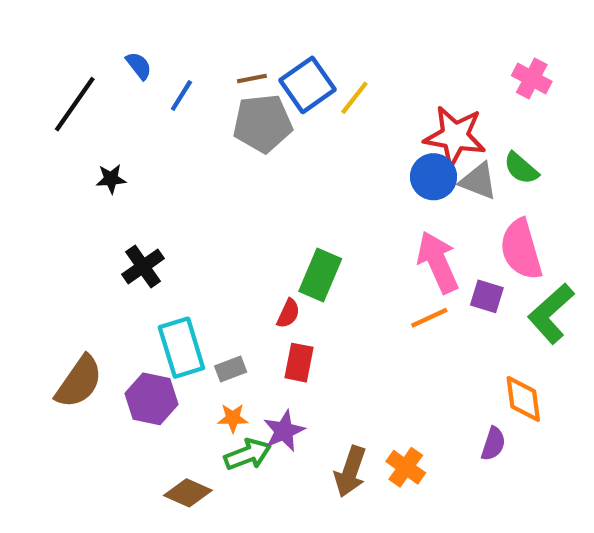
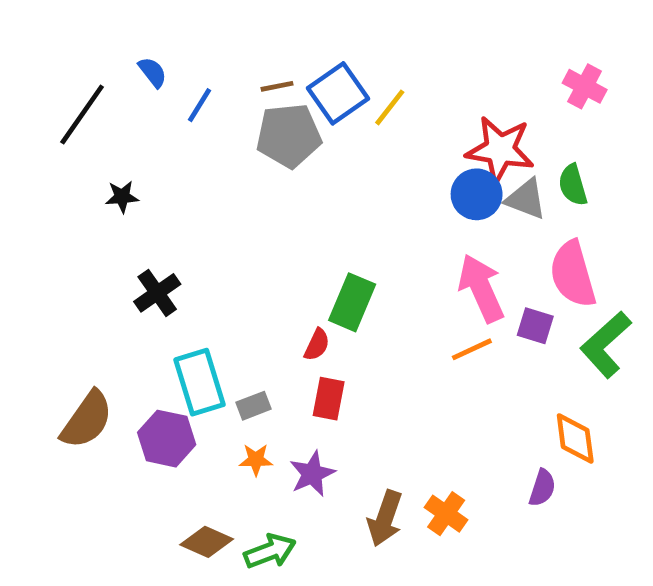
green semicircle: (521, 168) -> (573, 185), turned 33
green arrow: (248, 454) -> (270, 551), moved

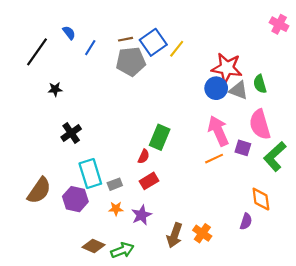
pink cross: (585, 86) -> (279, 24), moved
red rectangle: (329, 399) -> (149, 181), turned 48

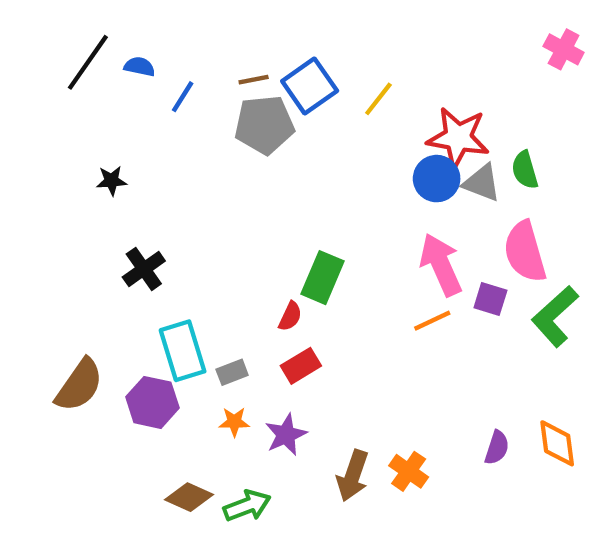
blue semicircle: (69, 33) -> (140, 67), turned -40
yellow line: (177, 49) -> (378, 99), moved
black line: (37, 52) -> (88, 62), moved
orange diamond: (261, 199) -> (557, 443), moved

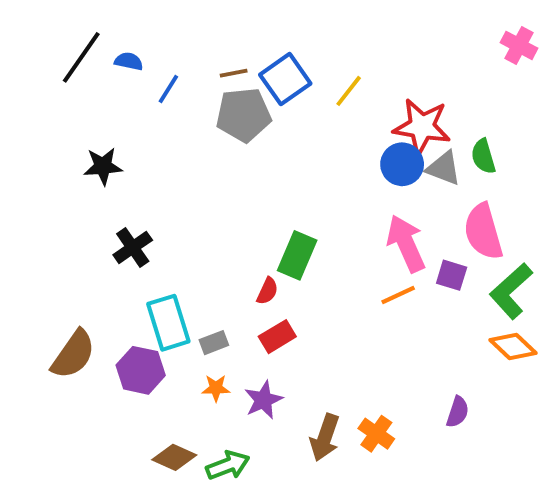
black star: (112, 181) -> (103, 166), size x1.4
orange diamond: (557, 443) -> (513, 347), moved, turned -39

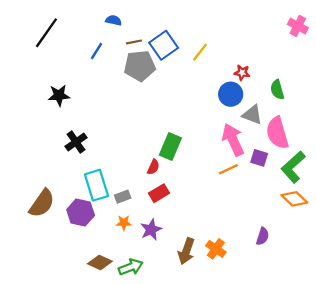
blue semicircle: (129, 61) -> (114, 20), moved
red star: (422, 127) -> (242, 73), size x0.5
gray triangle: (444, 168) -> (252, 115), moved

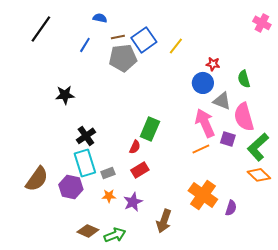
black star: (59, 95) -> (65, 95), moved
black cross: (76, 142) -> (86, 136), moved
orange cross: (216, 249) -> (203, 195), moved, size x1.6

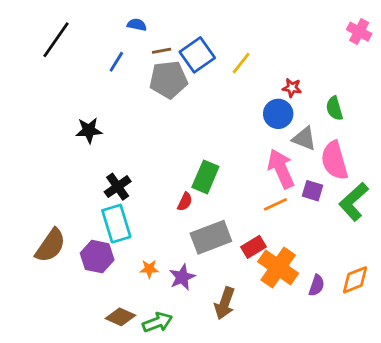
red rectangle: (140, 170) -> (253, 247), moved
gray rectangle: (108, 173) -> (211, 237), moved, size x2.0
orange diamond: (259, 175) -> (355, 280), moved, turned -65

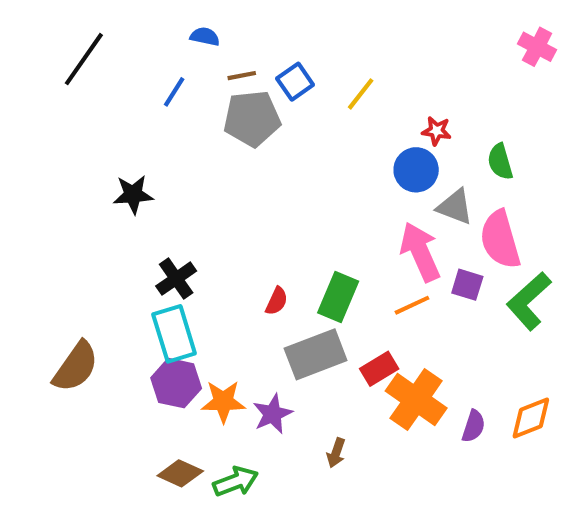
blue square: (197, 55) -> (295, 82), size x0.7
green rectangle: (205, 177) -> (338, 297), moved
purple hexagon: (97, 257) -> (176, 383), moved
orange star: (149, 269) -> (223, 402), size x1.5
brown arrow: (225, 303) -> (336, 453), size x0.6

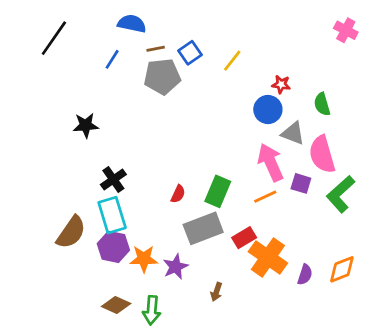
blue semicircle: (205, 37) -> (132, 24), size x1.5
brown semicircle: (76, 367) -> (71, 232), moved
green arrow: (236, 482) -> (152, 310), turned 116

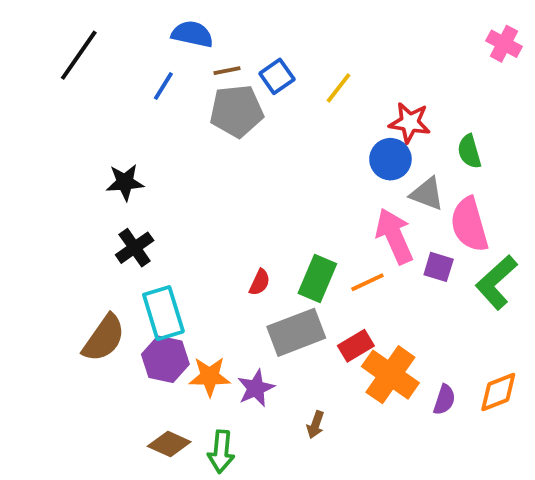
red star: (281, 84) -> (410, 123), size x1.5
black cross: (113, 180) -> (135, 248), moved
orange line: (265, 197) -> (367, 282), moved

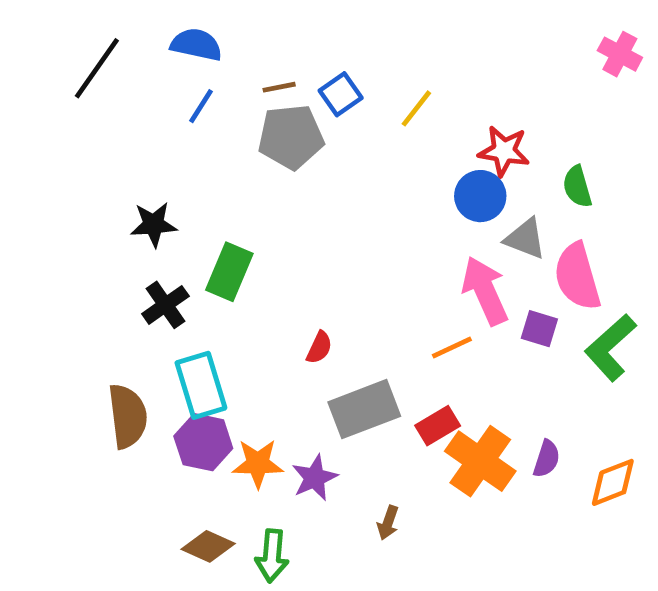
blue semicircle: (192, 34) -> (196, 45), moved
green rectangle: (317, 278) -> (229, 272), moved
brown semicircle: (104, 338) -> (128, 416), turned -42
purple semicircle: (444, 400) -> (547, 459), moved

